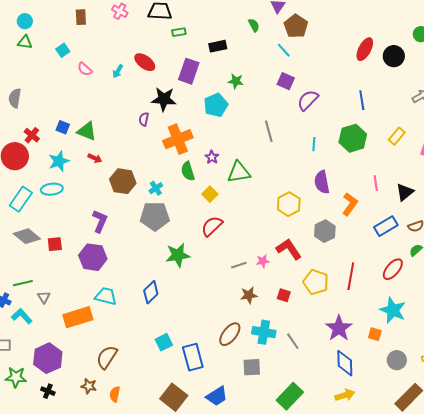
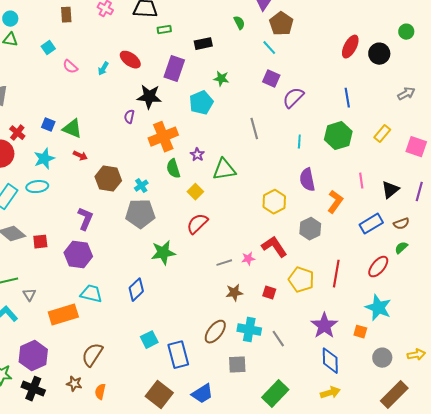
black cross: (48, 391) -> (33, 389), size x1.6

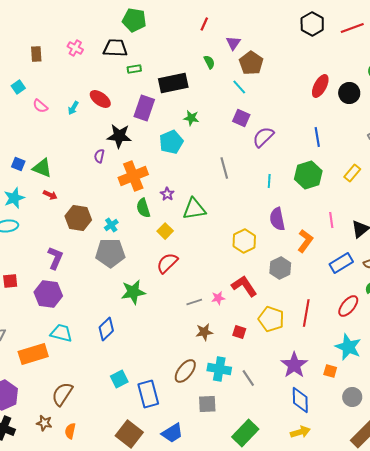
black rectangle: (203, 44) -> (173, 83), size x1.6

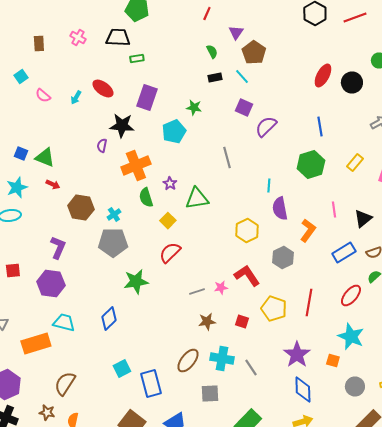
black rectangle: (173, 83) -> (215, 78), moved, size x0.5
cyan line: (269, 181) -> (269, 186), moved

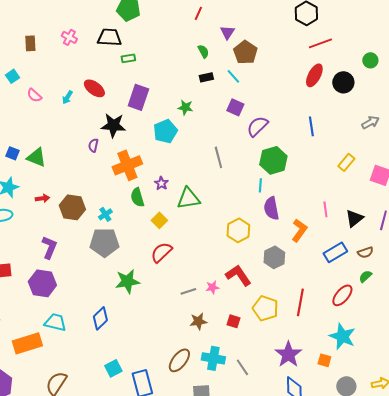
red line: (355, 18) -> (320, 43), moved
green hexagon: (311, 164) -> (273, 160), moved
red arrow: (53, 184) -> (42, 198), moved, turned -32

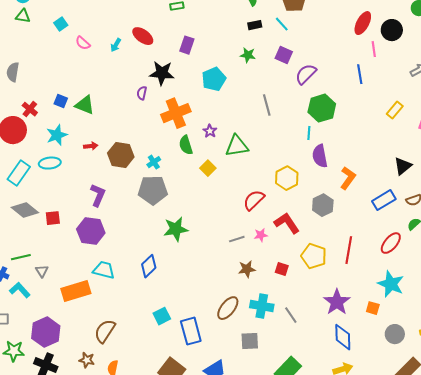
purple rectangle: (138, 97) -> (187, 45), size x0.7
green star: (185, 107) -> (248, 55), moved
pink line: (325, 209) -> (374, 49), moved
red semicircle: (161, 252) -> (254, 200), moved

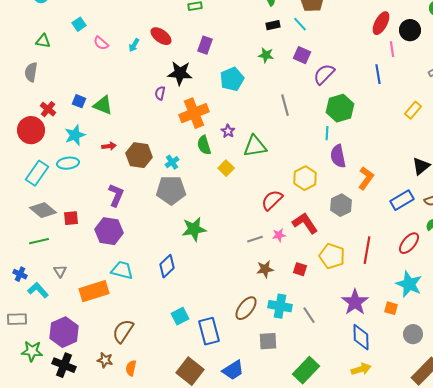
green triangle: (23, 16) -> (43, 41), moved
green line: (21, 257) -> (39, 241), moved

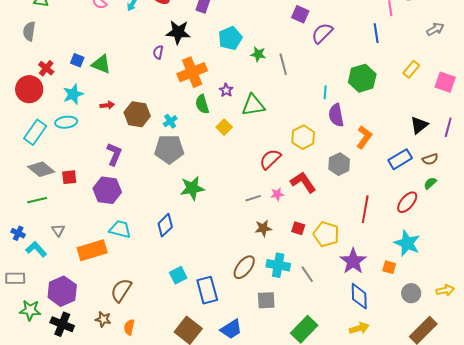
green star: (266, 55) -> (258, 54), moved
green hexagon: (340, 108) -> (362, 78), moved
yellow pentagon: (332, 256) -> (326, 234), moved

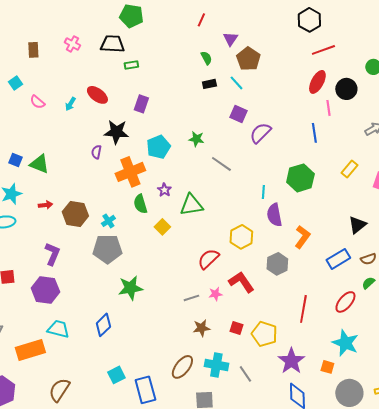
cyan pentagon: (230, 38) -> (158, 147), moved
green star: (258, 54) -> (196, 139), moved
gray line: (283, 64) -> (221, 164), turned -40
gray circle: (411, 293) -> (349, 393), size x1.4

